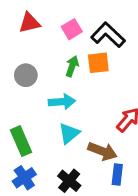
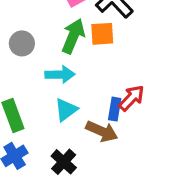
green arrow: (72, 66) -> (73, 36), size x1.5
blue rectangle: (117, 175) -> (115, 109), moved

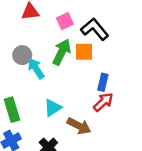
cyan arrow: (60, 74) -> (36, 68), moved, turned -125
blue rectangle: (115, 109) -> (103, 82), moved

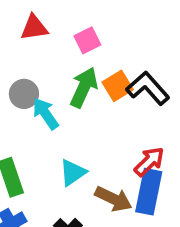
black L-shape: (95, 29) -> (148, 88), moved
orange square: (84, 52) -> (118, 86), turned -30
blue rectangle: (103, 82) -> (149, 192), moved, size x1.6

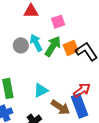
cyan arrow: (46, 114) -> (36, 43), moved
blue rectangle: (149, 192) -> (80, 106), turned -40

